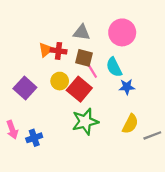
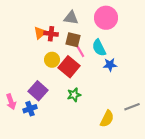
purple square: (25, 88) -> (38, 91), moved
green star: (85, 122) -> (74, 95), size x0.6
yellow semicircle: (130, 124) -> (107, 119), moved

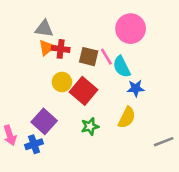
gray triangle: (71, 18) -> (44, 29), moved
pink line: (80, 51) -> (106, 57), moved
yellow semicircle: (107, 119) -> (127, 118), moved

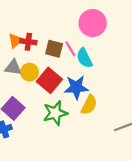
gray triangle: (44, 29) -> (13, 67), moved
blue star: (136, 88) -> (76, 87), moved, size x1.5
green star: (90, 126) -> (55, 113), size x1.5

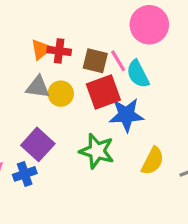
red square: (49, 80) -> (103, 92), moved, turned 30
yellow semicircle: (89, 105) -> (153, 161), moved
green star: (55, 113) -> (97, 151), turned 30

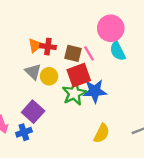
cyan semicircle: (138, 74) -> (118, 51), moved
gray triangle: (38, 87) -> (33, 72), turned 36
green star: (97, 151) -> (74, 93), moved, turned 30
yellow semicircle: (153, 161) -> (102, 133), moved

